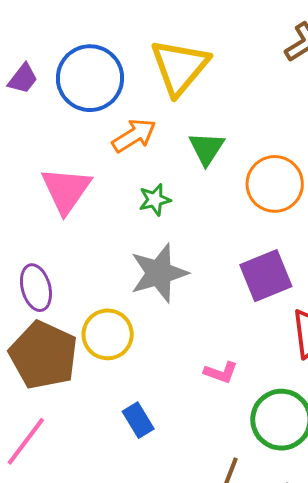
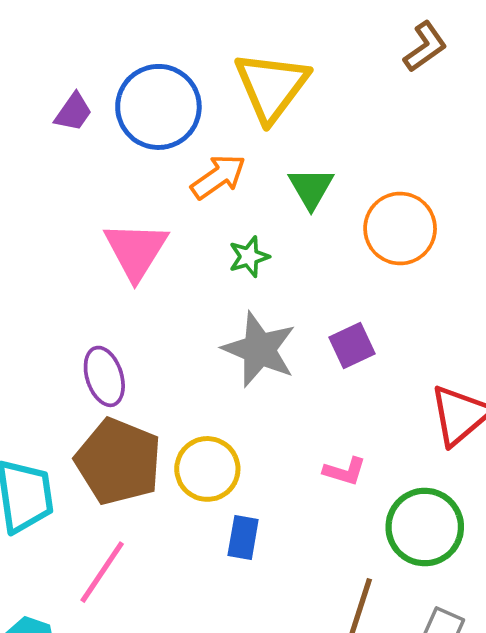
gray star: (159, 273) -> (259, 349), turned -30
purple square: (266, 276) -> (352, 345), moved, size x0.7
yellow circle: (108, 334) -> (207, 469), moved
blue rectangle: (138, 420) -> (243, 538), turned 44

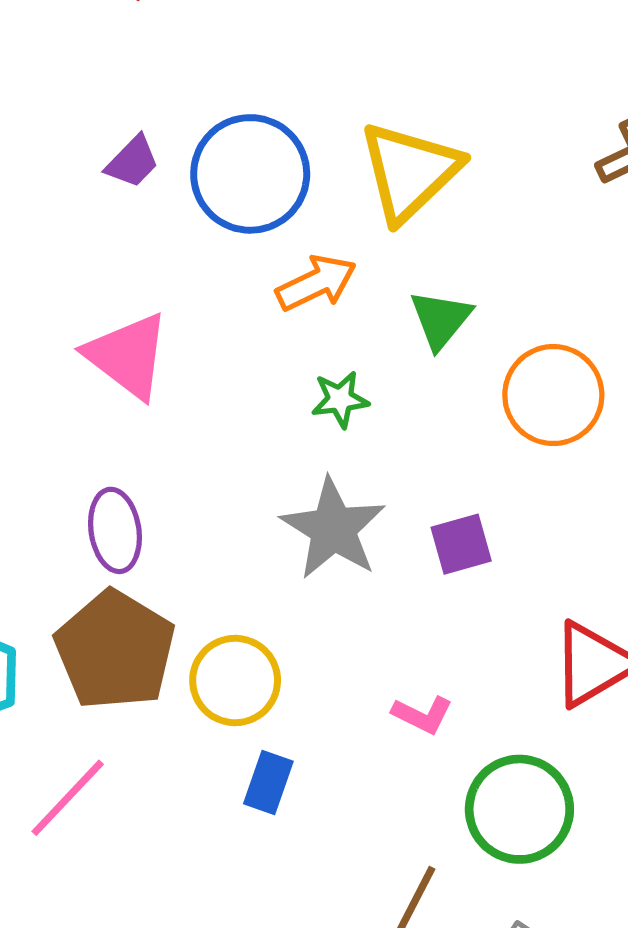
pink triangle: (136, 251) -> (128, 356), moved, turned -34

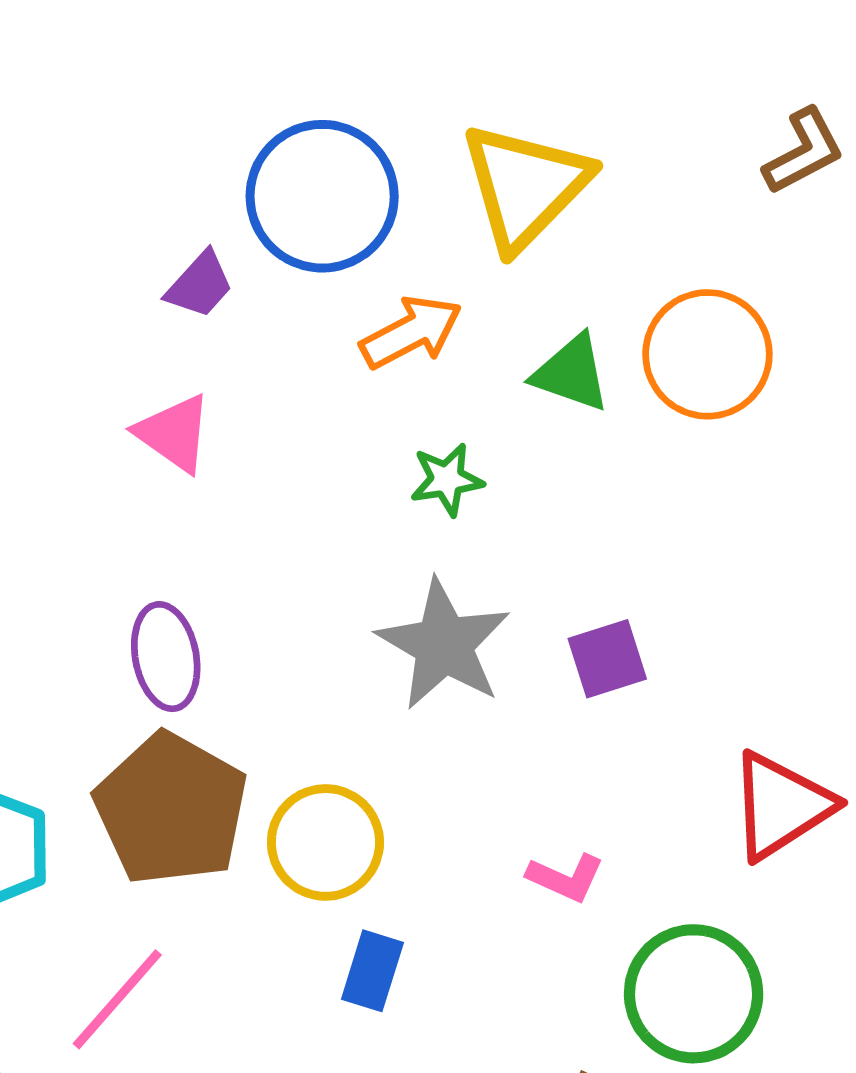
purple trapezoid: (132, 162) -> (200, 285), moved
green triangle: (441, 319) -> (571, 373), turned -48
pink triangle: (128, 356) -> (174, 433), size x0.7
orange circle: (553, 395) -> (707, 354), moved

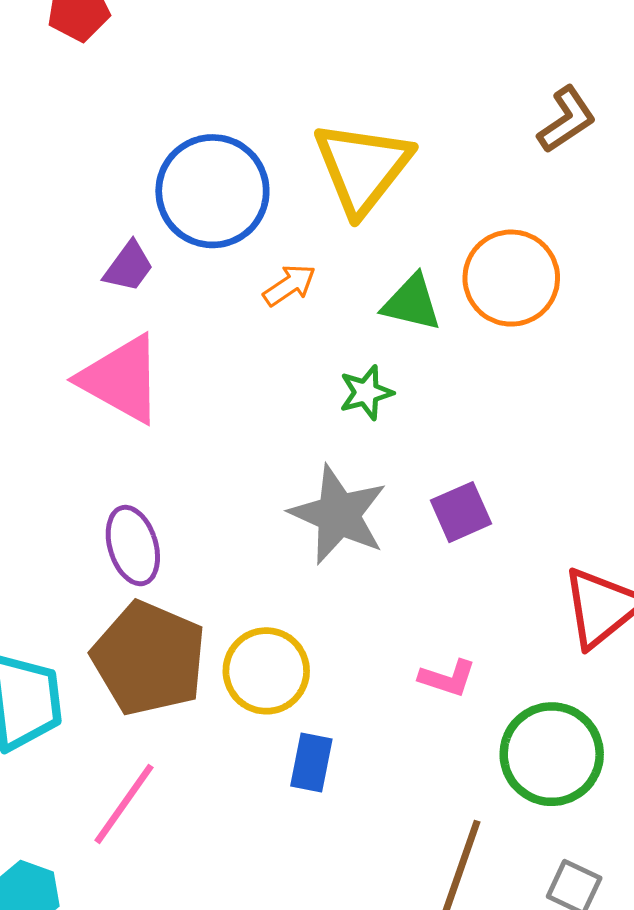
orange arrow: (411, 332) -> (289, 285), size x0.7
pink triangle: (174, 433) -> (121, 379), size x1.5
green star: (447, 480) -> (366, 393), moved

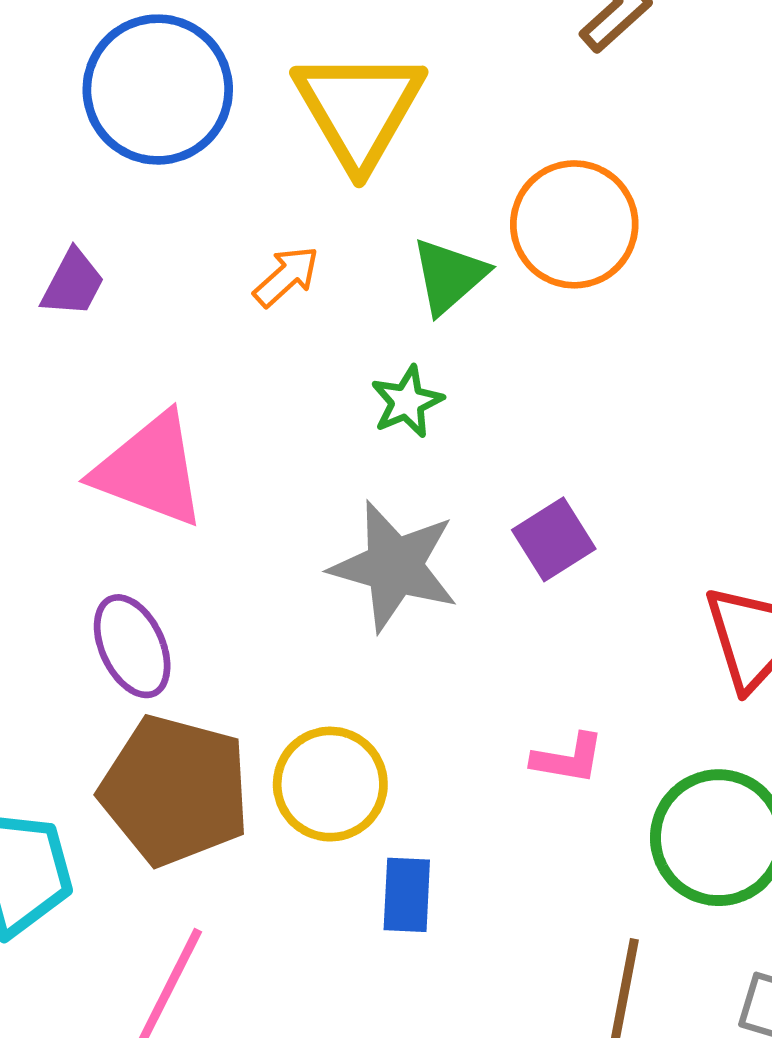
blue circle: (212, 191) -> (158, 90), moved
green triangle: (412, 303) -> (449, 276), turned -46
pink triangle: (121, 379) -> (150, 470), moved

